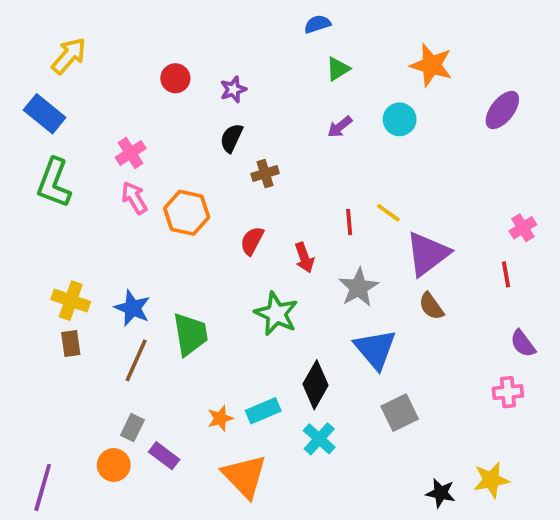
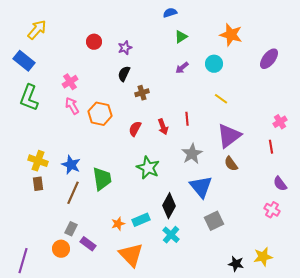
yellow line: (388, 213) -> (221, 99), moved
red arrow: (304, 258) -> (163, 127), moved
pink cross: (508, 392) -> (272, 210), turned 35

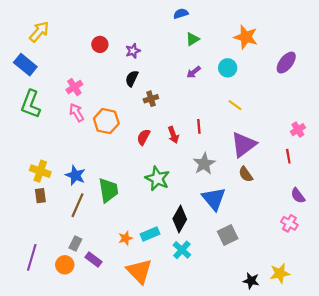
purple line: (23, 261) -> (32, 257), moved

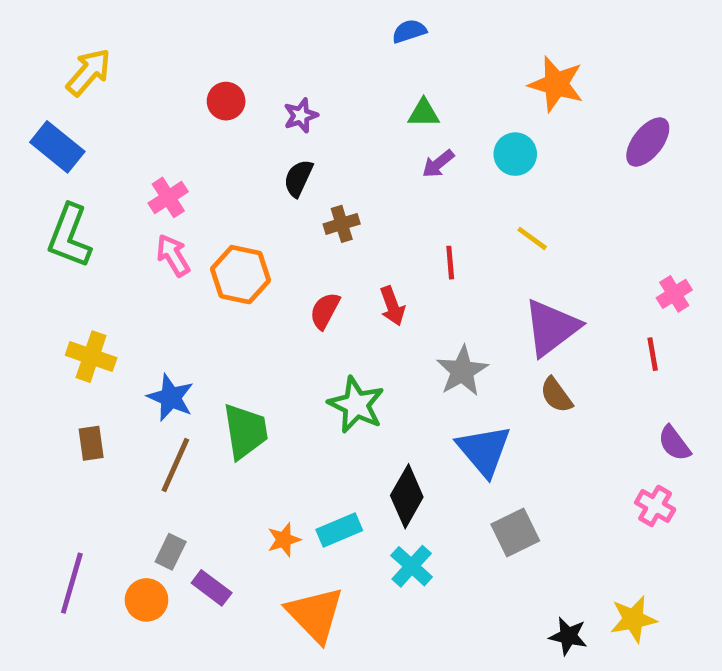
green triangle: (193, 39) -> (424, 113), moved, turned 32
red line: (199, 126) -> (450, 263), moved
yellow cross: (40, 171) -> (91, 357), moved

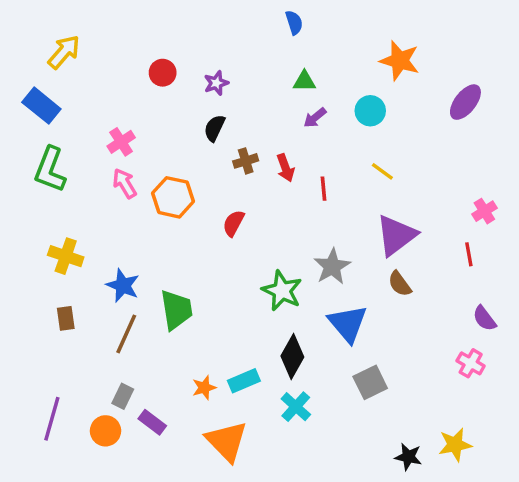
blue semicircle: (409, 31) -> (294, 22), turned 90
red arrow: (392, 306) -> (285, 168), moved
green star: (356, 405) -> (282, 291), moved

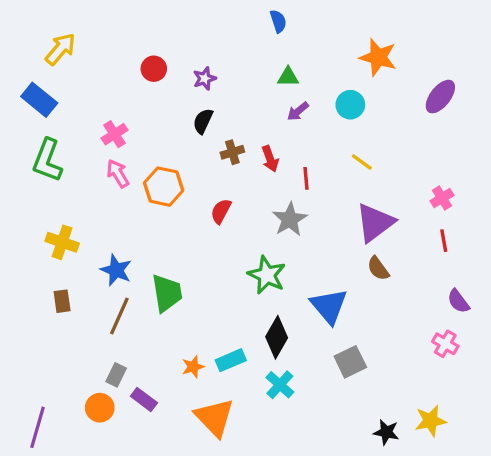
pink cross: (484, 211) -> (442, 198), moved
gray star: (332, 266) -> (290, 219), moved
purple line: (52, 419) -> (38, 427), moved

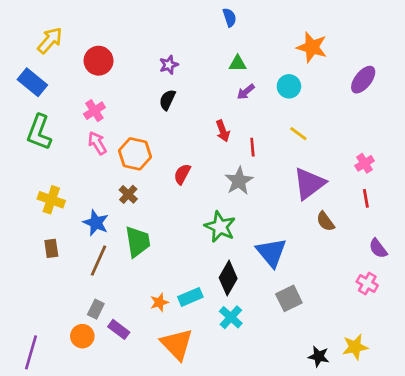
red circle: (154, 69) -> (99, 61), moved, size x1.4
brown cross: (232, 152) -> (128, 194), moved, turned -30
brown semicircle: (378, 268) -> (325, 221), moved

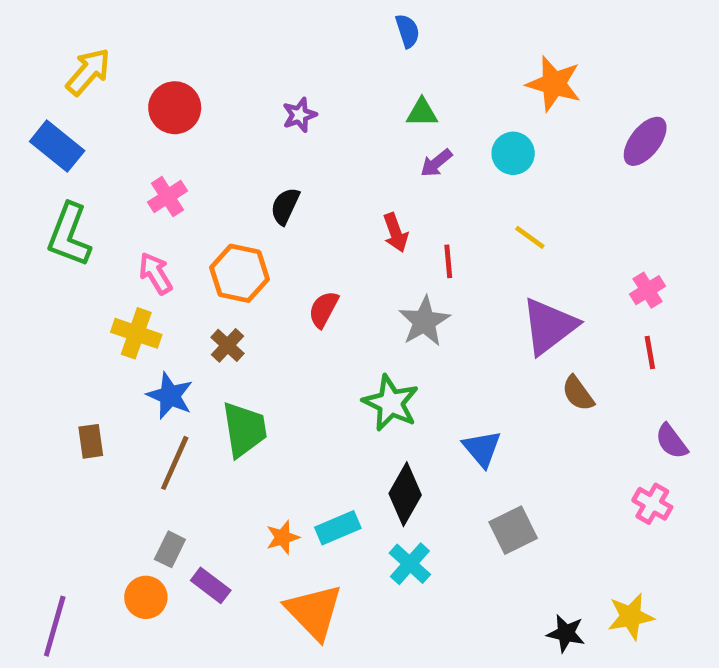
black semicircle: (167, 100) -> (285, 206), moved
pink arrow: (97, 143) -> (155, 273), moved
yellow cross: (51, 200) -> (136, 333), moved
blue triangle: (271, 252) -> (482, 449), size x0.7

